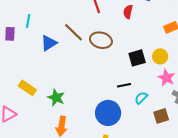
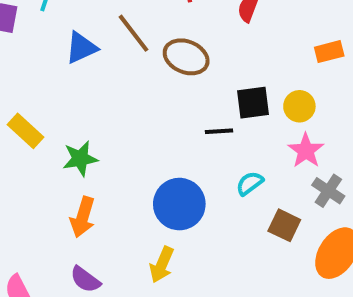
black line: (124, 85) -> (219, 131), moved
green star: (56, 98) -> (80, 159), turned 30
brown square: (161, 116) -> (284, 225), turned 35

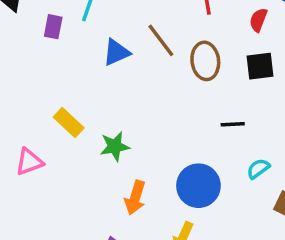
brown ellipse: (186, 57) -> (205, 61), turned 60
black square: (253, 103) -> (260, 66), moved
orange arrow: (83, 217) -> (135, 198), moved

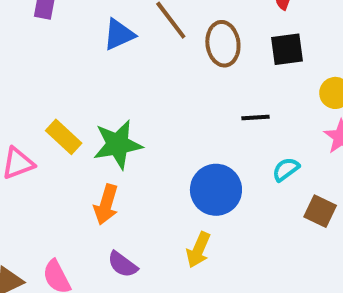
yellow rectangle: (69, 122) -> (64, 137), moved
green star: (115, 146) -> (118, 144), size x1.4
orange arrow: (135, 198) -> (106, 205), moved

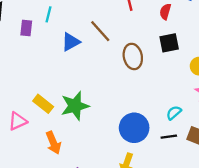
brown ellipse: (223, 44) -> (133, 56), moved
black line: (255, 117) -> (169, 137), moved
orange arrow: (106, 205) -> (53, 143), moved, turned -35

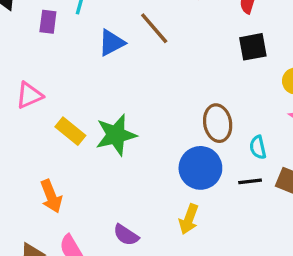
brown ellipse: (133, 56) -> (218, 123), moved
cyan semicircle: (174, 113) -> (258, 147), turned -63
pink triangle: (18, 121) -> (29, 95), moved
orange arrow: (53, 143) -> (51, 196), moved

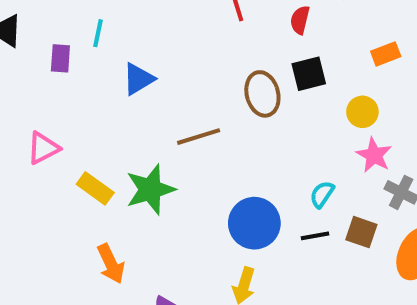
brown line: (154, 28) -> (199, 137), moved, turned -63
brown ellipse: (218, 123) -> (262, 94), moved
cyan semicircle: (258, 147) -> (322, 194), turned 50
orange arrow: (51, 196) -> (111, 264), moved

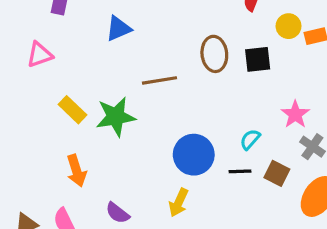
black square: (309, 74) -> (258, 59), moved
yellow circle: (362, 112) -> (289, 26), moved
pink triangle: (43, 148) -> (40, 55), moved

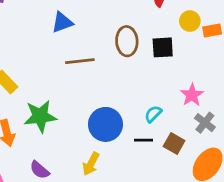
blue triangle: (119, 29) -> (62, 22), moved
green star: (116, 117) -> (40, 116), moved

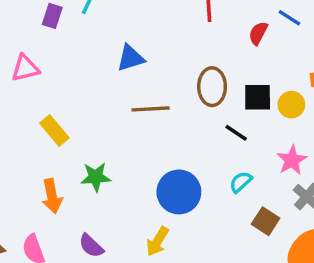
yellow circle: (190, 21) -> (291, 105), moved
green star: (40, 116) -> (96, 177), size x0.7
black line: (143, 140) -> (236, 133), moved, turned 30

